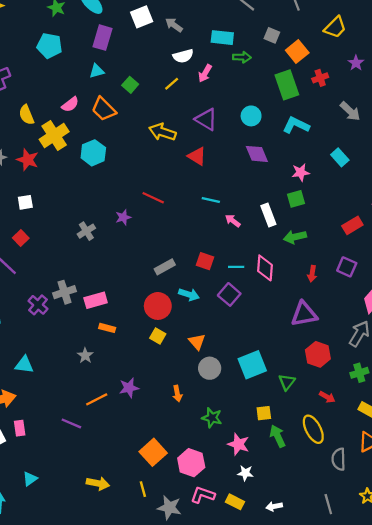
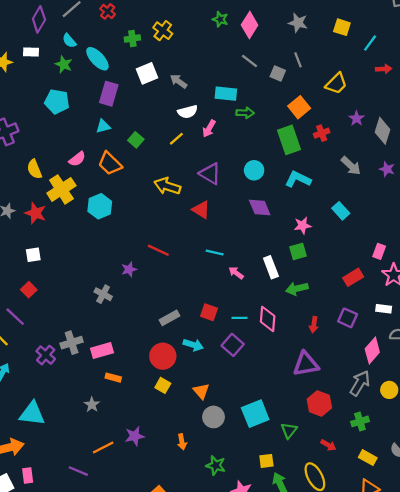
gray square: (272, 35) -> (278, 73), moved
gray cross: (86, 231) -> (103, 294), moved, turned -30
cyan triangle: (24, 365) -> (32, 414), size x1.4

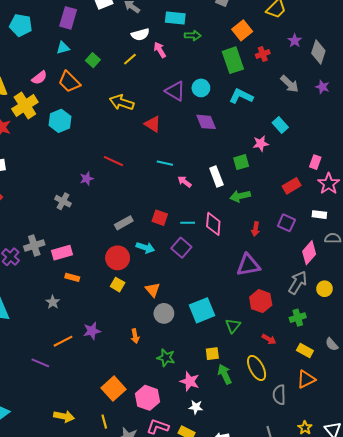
pink arrow: (209, 129) -> (160, 50), turned 119
purple triangle: (210, 174) -> (175, 91), moved
pink star: (302, 225) -> (261, 144), moved

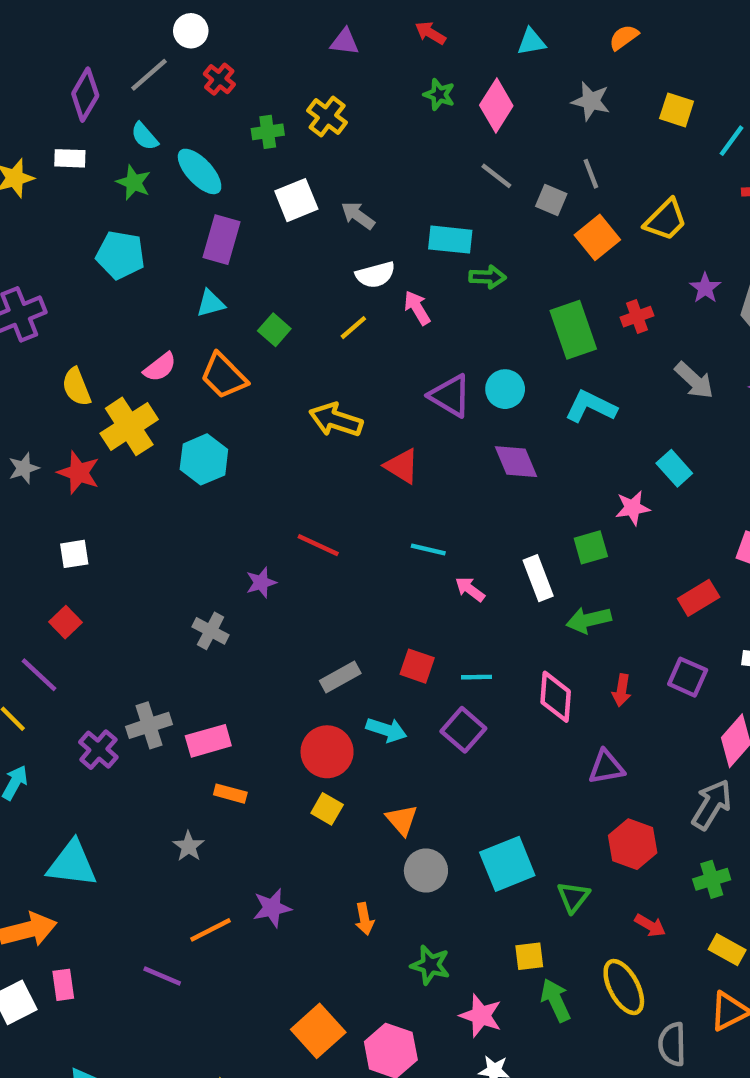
orange square: (242, 30) -> (597, 237), moved
pink diamond: (213, 224) -> (556, 697), moved
purple triangle: (248, 265) -> (606, 767), size x0.7

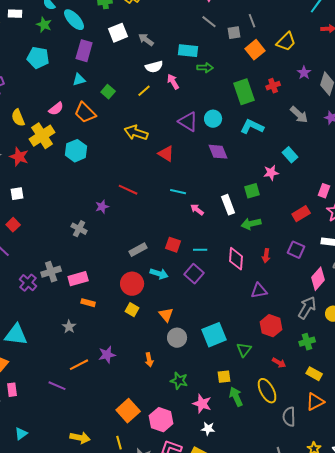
gray square: (551, 200) -> (234, 33), turned -32

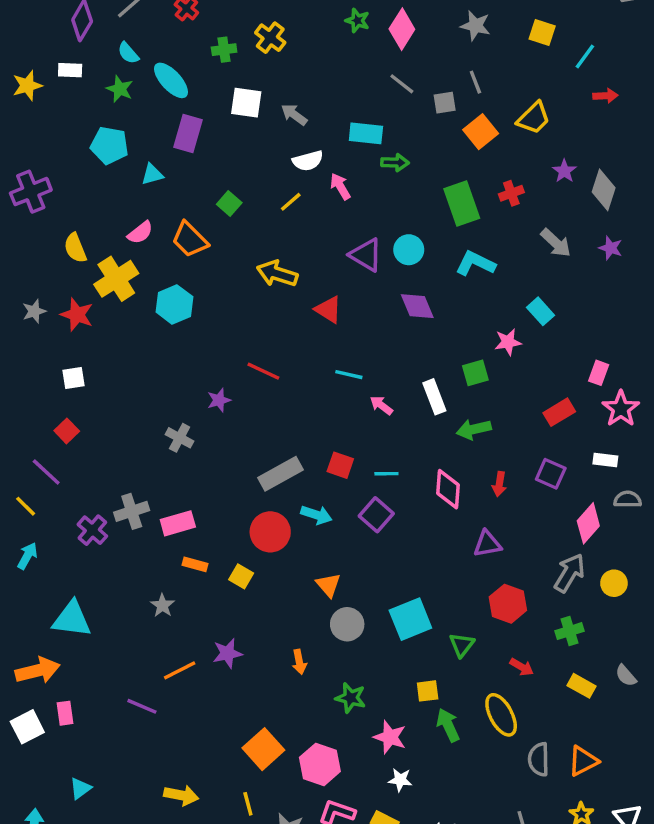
white square: (118, 33) -> (246, 103), turned 30
cyan triangle: (79, 80) -> (152, 174), moved
gray rectangle: (138, 250) -> (280, 474), size x1.4
yellow square: (132, 310) -> (241, 576), moved
orange triangle: (315, 402) -> (583, 761), moved

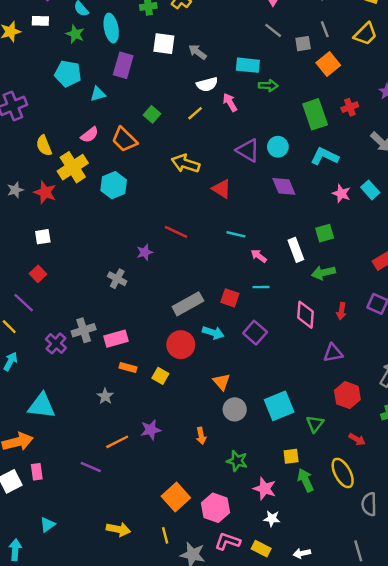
cyan ellipse: (171, 80) -> (111, 28), turned 32
yellow trapezoid: (534, 118) -> (365, 34), moved
pink star: (508, 342) -> (341, 194), moved, turned 30
cyan line: (386, 474) -> (261, 287), moved

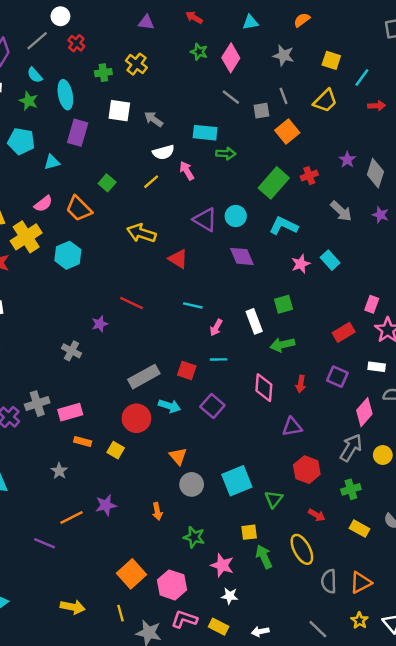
green rectangle: (315, 114) -> (274, 183), turned 60
pink star: (341, 194) -> (301, 264), turned 30
pink arrow: (259, 256) -> (216, 328), turned -98
gray line: (358, 551) -> (318, 629), turned -30

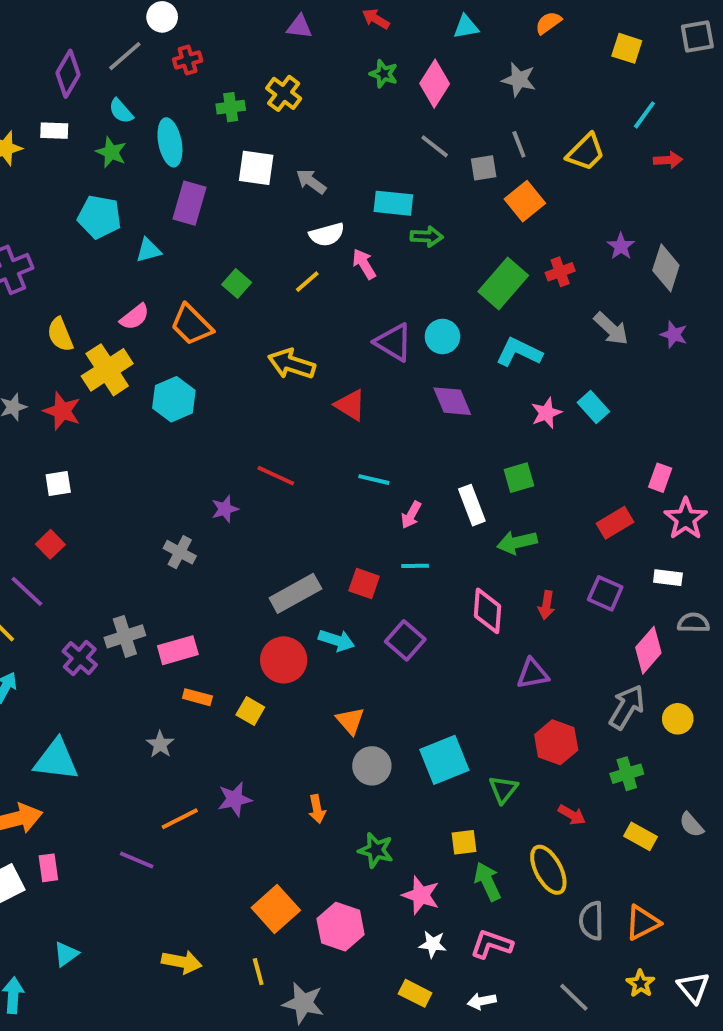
red cross: (76, 43) -> (188, 60), turned 35
yellow square: (331, 60) -> (627, 48), moved
pink L-shape: (184, 619) -> (491, 944), moved

